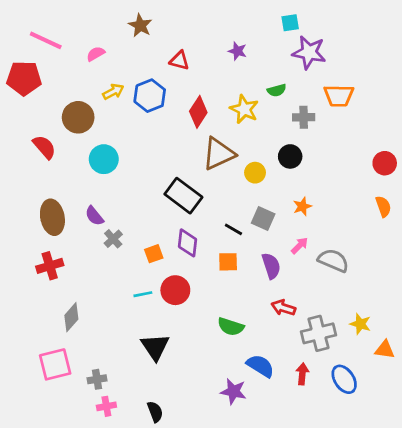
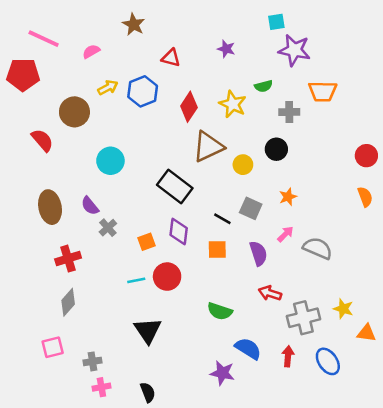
cyan circle: (104, 159) -> (110, 161), moved
red cross: (50, 266) -> (68, 259), moved
pink square: (55, 364) -> (53, 347), size x0.7

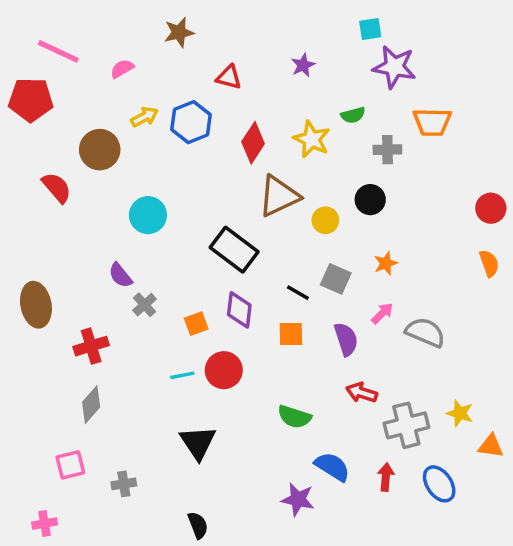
brown star: (134, 24) -> (179, 32), turned 30
purple star: (226, 49) -> (303, 65), turned 30
brown ellipse: (50, 207) -> (36, 305), moved
pink cross: (101, 387) -> (45, 524), moved

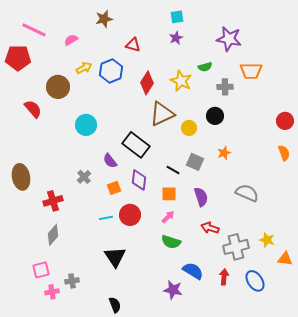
cyan square: (370, 29) -> (177, 17), moved
purple semicircle: (120, 275) -> (110, 161), moved
pink arrow: (382, 313) -> (168, 217), moved
pink cross: (45, 524) -> (52, 292), moved

